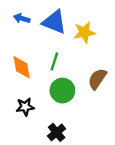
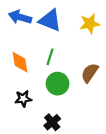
blue arrow: (22, 18) -> (20, 17), size x1.5
yellow star: (85, 32) -> (90, 24), moved

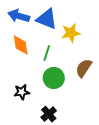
yellow star: (90, 24) -> (71, 33), moved
orange diamond: (20, 62) -> (21, 45), moved

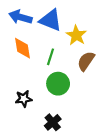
yellow star: (71, 33) -> (76, 35), turned -30
brown semicircle: (84, 68) -> (86, 61), moved

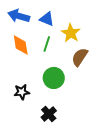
blue triangle: (51, 20) -> (47, 19), size x0.7
green line: (51, 57) -> (47, 44), moved

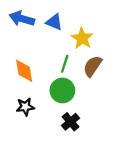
green line: (47, 44) -> (65, 64), moved
orange diamond: (21, 45) -> (24, 71), moved
black cross: (49, 114) -> (71, 122), moved

